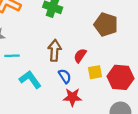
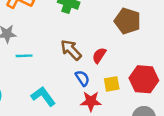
brown arrow: (55, 50) -> (71, 50), turned -48
yellow square: (95, 72) -> (112, 84), moved
cyan L-shape: (30, 79) -> (43, 96), moved

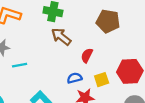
brown arrow: (71, 50) -> (61, 37), moved
blue semicircle: (82, 78) -> (75, 78), turned -64

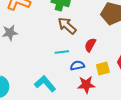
cyan line: (20, 65) -> (62, 52), moved

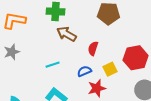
cyan line: (62, 52) -> (53, 65), moved

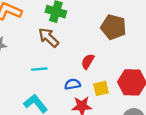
brown arrow: (66, 34) -> (48, 38), moved

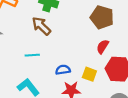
red semicircle: (88, 61) -> (103, 47), moved
yellow square: (101, 88) -> (89, 74), turned 32

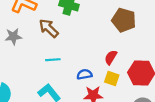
brown arrow: (41, 26) -> (49, 28), moved
red semicircle: (103, 47) -> (111, 57), moved

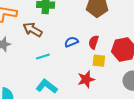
blue semicircle: (84, 74) -> (71, 42), moved

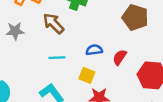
yellow square: (99, 61) -> (87, 75), moved

